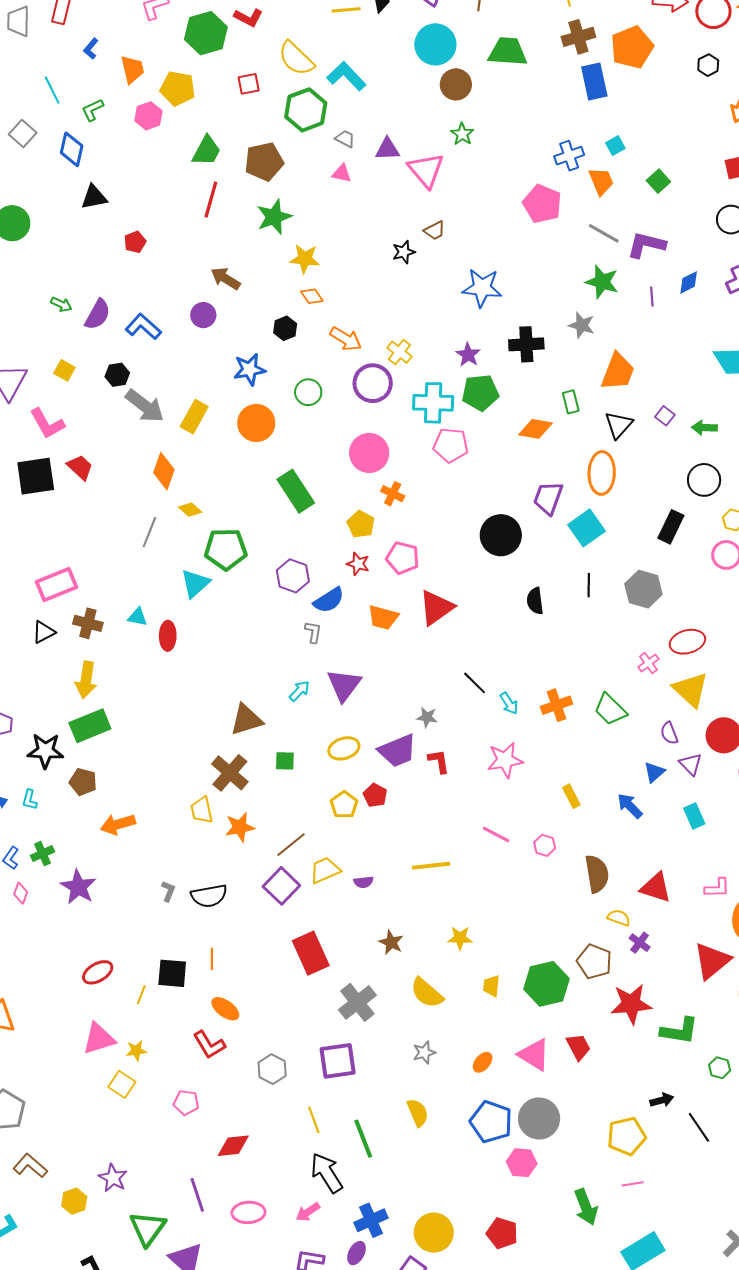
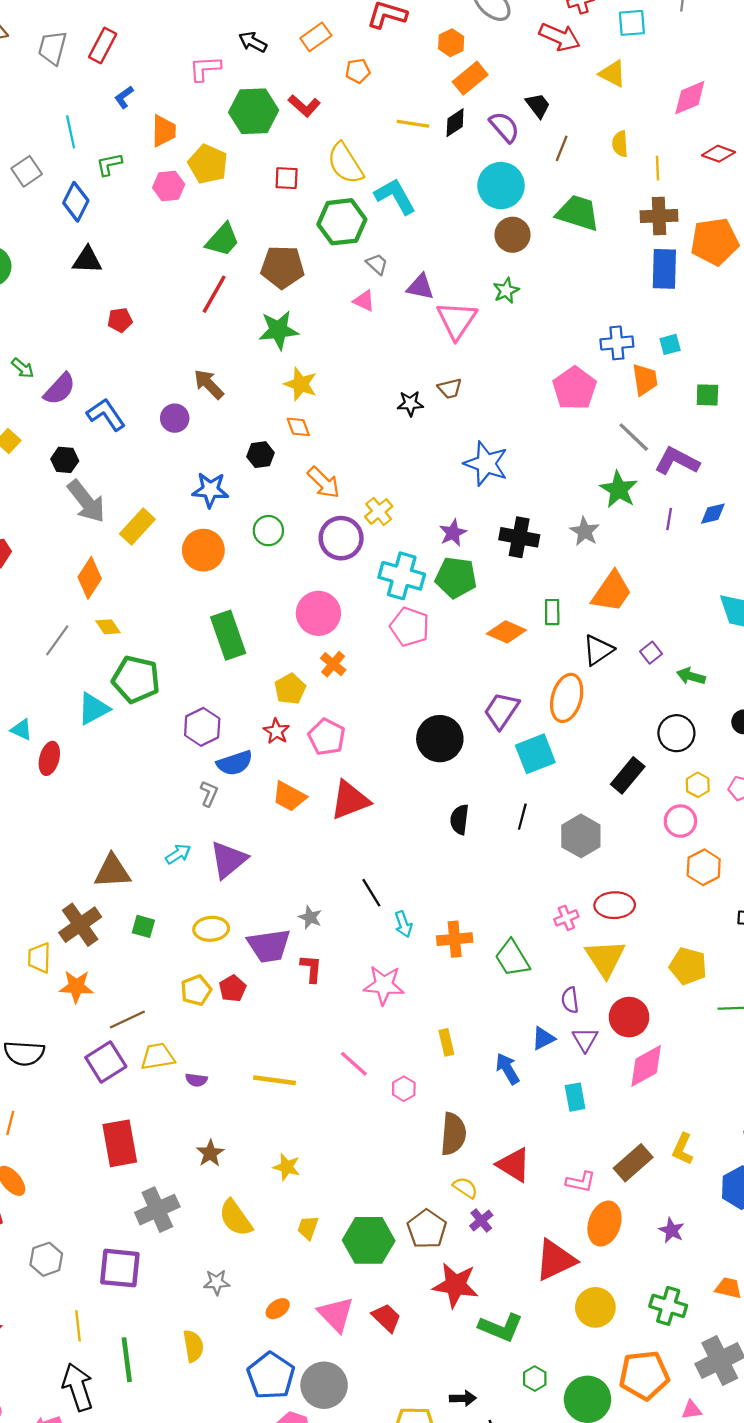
green square: (658, 181) -> (707, 395), turned 30
red trapezoid: (579, 1047) -> (386, 1318), turned -32

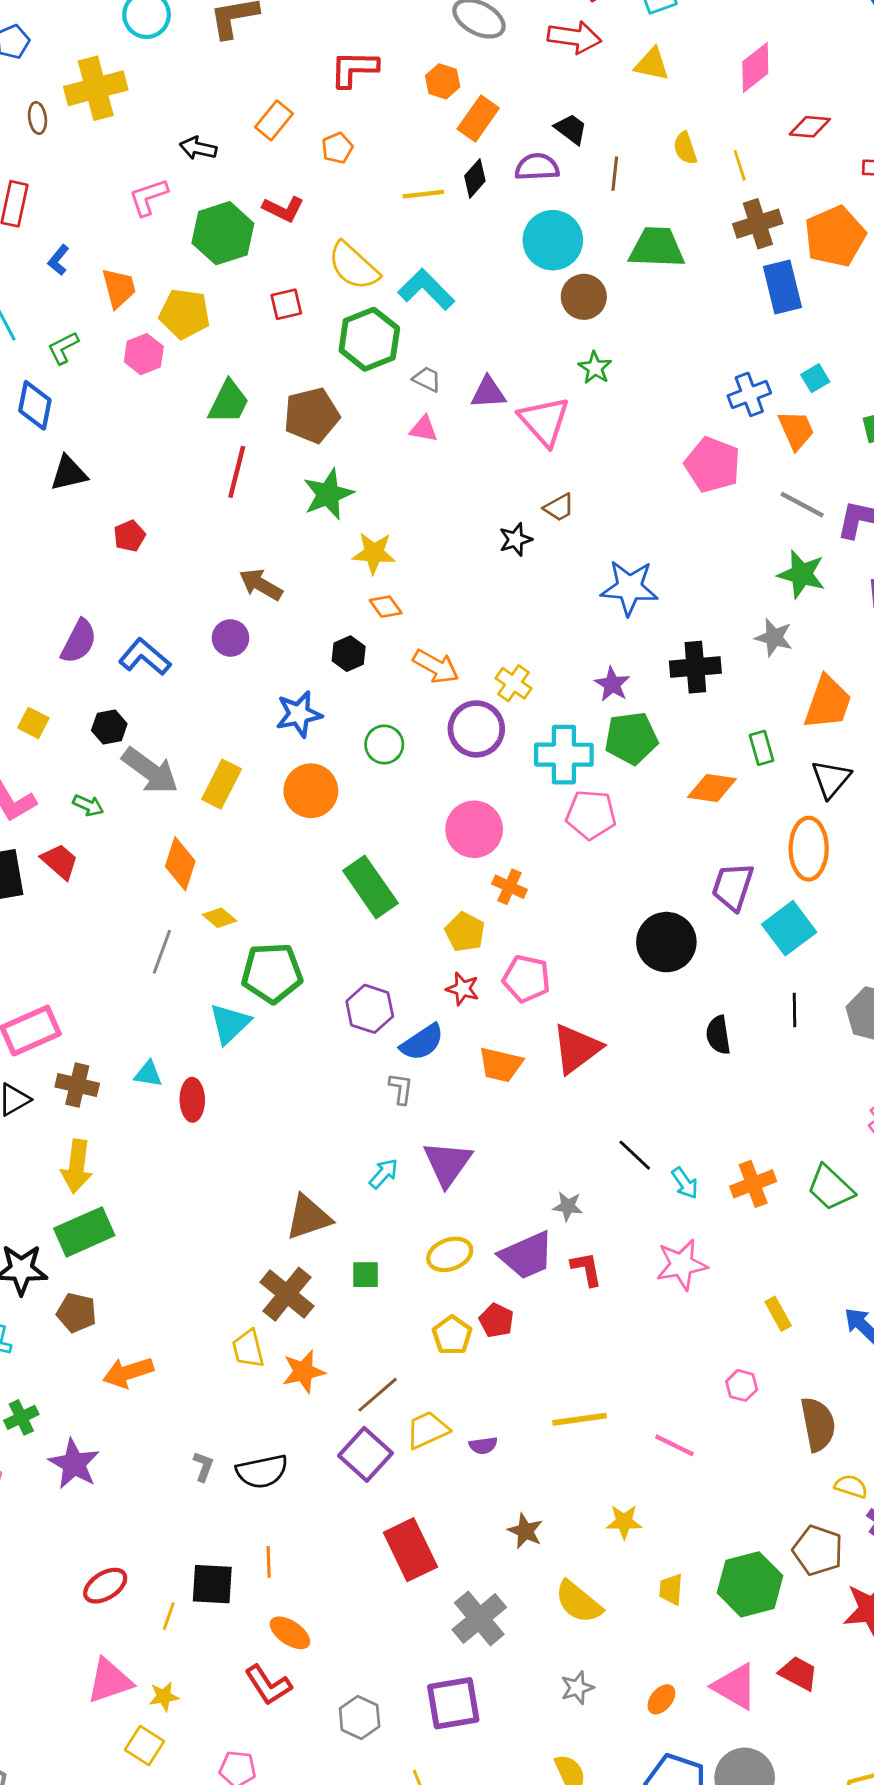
purple semicircle: (504, 127) -> (537, 167), turned -36
green arrow: (23, 368) -> (88, 805), moved
pink line: (354, 1064) -> (674, 1445), moved

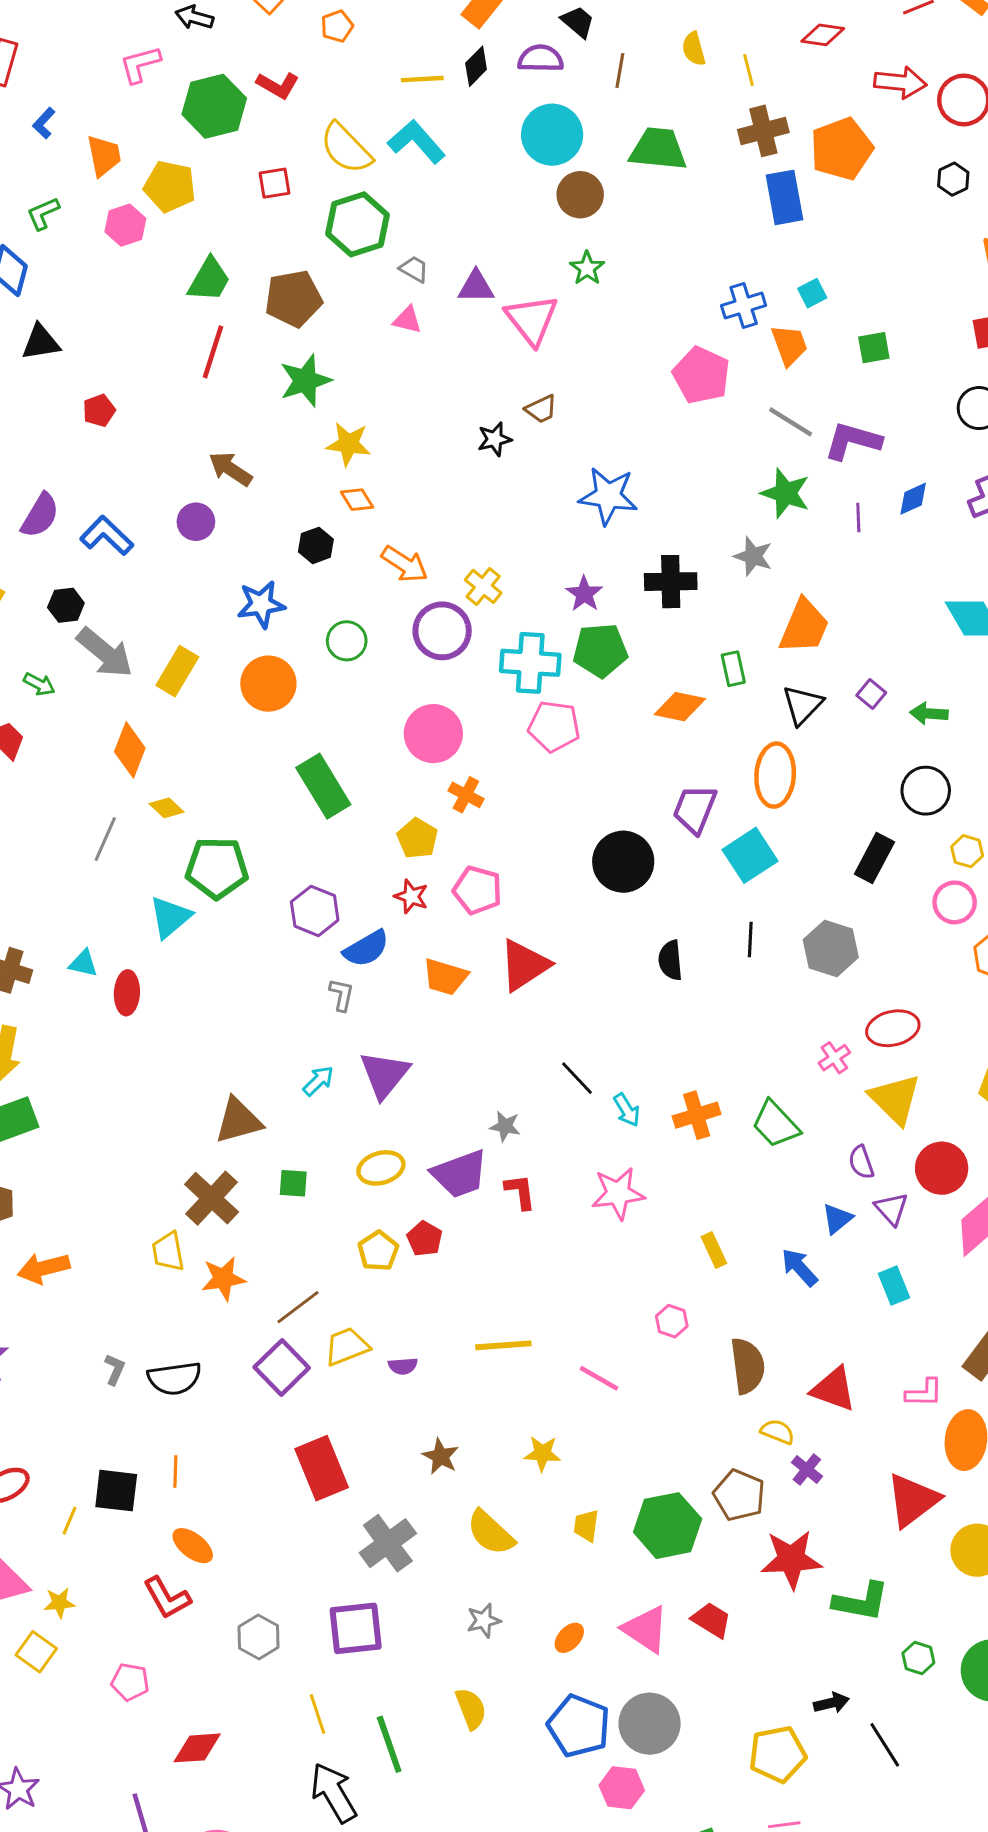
cyan L-shape: (426, 289) -> (416, 142), moved

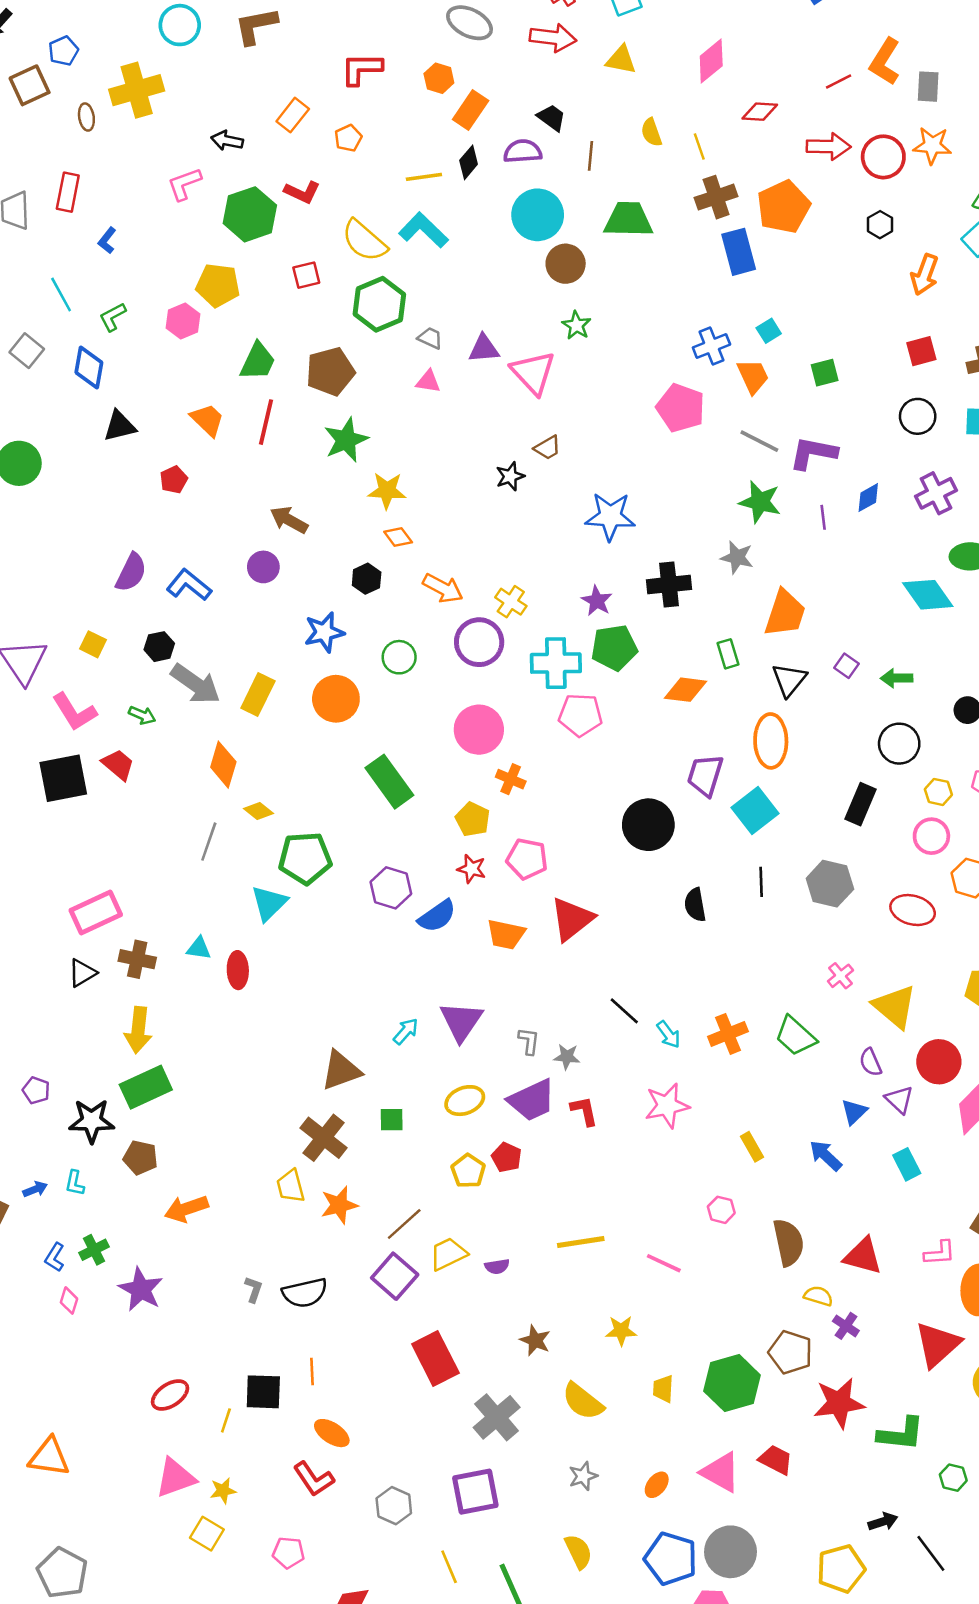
orange trapezoid: (104, 156) -> (207, 420), moved, turned -30
gray L-shape: (342, 995) -> (529, 1041), moved
red ellipse: (893, 1028) -> (913, 910), moved, turned 33

